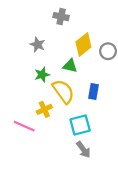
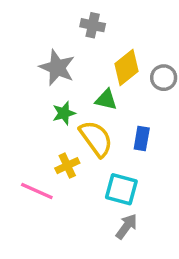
gray star: (38, 45) -> (57, 67), size x1.5
cyan square: (80, 125) -> (121, 189), turned 30
gray arrow: (83, 150) -> (126, 226), turned -108

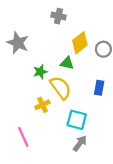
gray star: (57, 67) -> (18, 43), moved
blue rectangle: (142, 139) -> (99, 88), moved
pink line: (37, 191) -> (23, 137), moved, turned 42

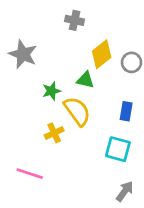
cyan square: (77, 120) -> (118, 149), moved
pink line: (23, 137) -> (30, 174), turned -48
gray arrow: (80, 143) -> (125, 191), moved

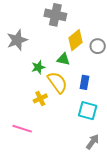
gray cross: (75, 20) -> (55, 15), size x1.5
gray star: (23, 54) -> (17, 40), turned 30
blue rectangle: (126, 111) -> (85, 82), moved

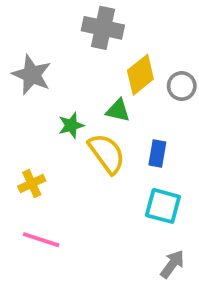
gray star: (17, 40) -> (32, 75), turned -30
yellow cross: (40, 98) -> (32, 183), moved

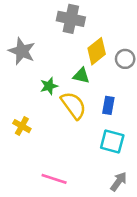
yellow cross: (32, 183) -> (22, 126), turned -36
pink line: (41, 240) -> (54, 179), moved

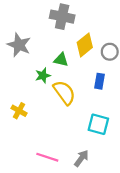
green triangle: (81, 76) -> (61, 60), moved
blue rectangle: (108, 105) -> (100, 81), moved
gray arrow: (119, 182) -> (81, 158), moved

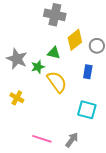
gray star: (19, 45) -> (17, 59), moved

